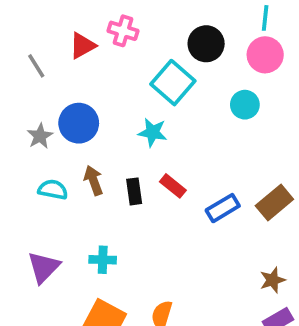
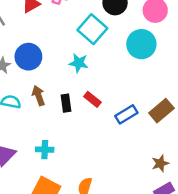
cyan circle: (245, 105) -> (141, 44), size x1.5

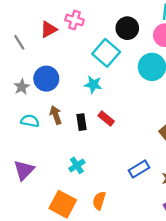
blue rectangle: (126, 114) -> (139, 169), moved
cyan cross: (45, 150) -> (77, 165), moved, turned -35

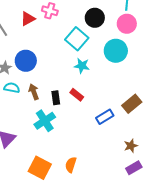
cyan star: (93, 84) -> (82, 66), moved
cyan semicircle: (30, 121) -> (12, 88), moved
cyan cross: (77, 165) -> (45, 121), moved, size x1.5
blue rectangle: (139, 169) -> (105, 117), moved

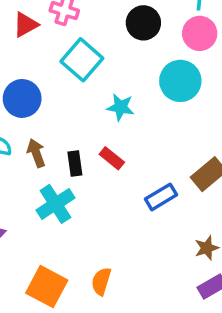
cyan square: (77, 39) -> (82, 60), moved

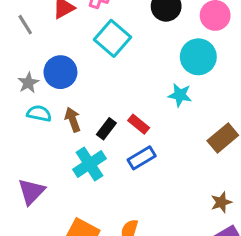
cyan star: (121, 107) -> (180, 95), moved
black rectangle: (75, 164) -> (106, 129), turned 45
blue rectangle: (161, 197) -> (142, 158), moved

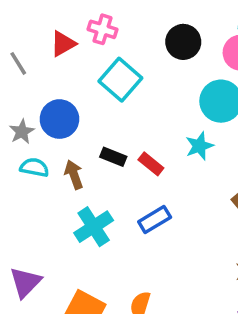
cyan star: (180, 95) -> (199, 146), turned -30
red rectangle: (139, 124) -> (151, 164), moved
black rectangle: (106, 129) -> (113, 157), moved, turned 75
purple triangle: (31, 192) -> (25, 282), moved

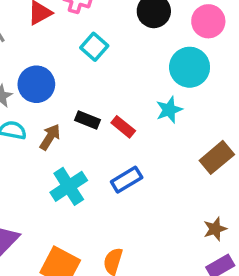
cyan square: (120, 80) -> (94, 47), size x0.7
brown arrow: (74, 175) -> (50, 137), turned 52

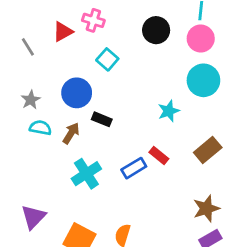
cyan circle: (190, 67) -> (203, 80), moved
blue circle: (36, 84) -> (77, 93), moved
red rectangle: (123, 127) -> (159, 156), moved
brown star: (215, 229) -> (206, 209), size x1.4

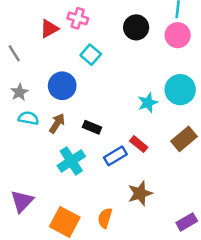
gray line: (28, 47) -> (14, 53), moved
cyan circle: (203, 80) -> (180, 90), moved
black rectangle: (102, 119) -> (92, 127), moved
brown star: (206, 209) -> (140, 193), moved

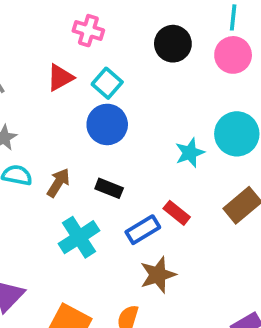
red triangle: (49, 29) -> (60, 78), moved
blue circle: (62, 86) -> (107, 124), moved
brown star: (140, 193) -> (158, 275), moved

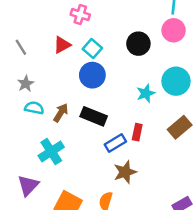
black circle: (173, 44) -> (138, 44), moved
black rectangle: (109, 188) -> (94, 116), size x1.5
red rectangle: (177, 213) -> (137, 132), turned 63
cyan cross: (79, 237) -> (51, 151), moved

